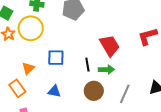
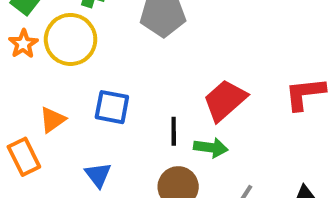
red trapezoid: (110, 46) -> (225, 100), turned -110
blue triangle: (54, 91) -> (98, 175), turned 32

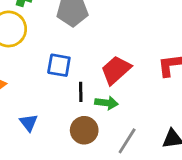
blue square: (112, 107) -> (59, 65), moved

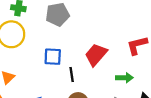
green arrow: (107, 103) -> (124, 78), moved

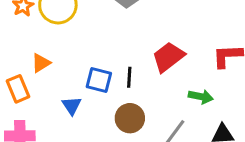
blue square: (53, 57) -> (99, 80), moved

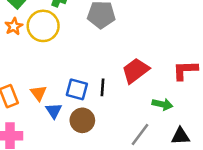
orange triangle: (41, 63) -> (38, 93), moved, turned -36
brown circle: (130, 118) -> (82, 120), moved

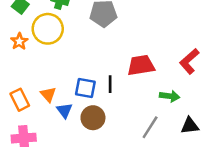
orange star: (14, 26) -> (19, 41), moved
red L-shape: (185, 70) -> (189, 61), turned -35
red trapezoid: (135, 71) -> (141, 65), turned 32

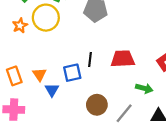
black line: (110, 84) -> (90, 59), moved
blue square: (85, 88) -> (72, 73), turned -30
brown circle: (93, 118) -> (97, 105), moved

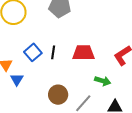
blue square: (72, 73) -> (33, 52), moved, turned -30

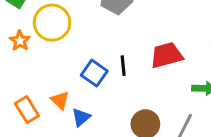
blue triangle: (17, 79) -> (81, 117), turned 32

